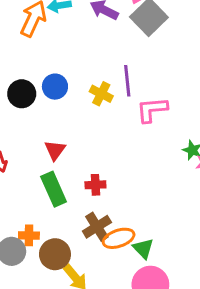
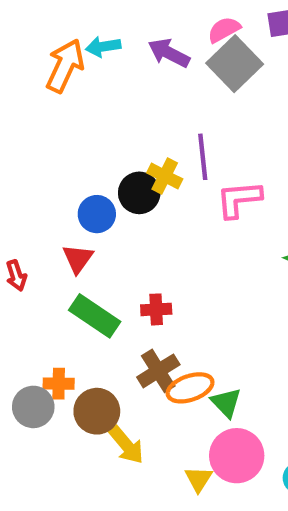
blue circle: (55, 87) -> (97, 214), moved
black circle: (22, 94) -> (139, 193), moved
red triangle: (55, 150) -> (78, 259), moved
green rectangle: (54, 189) -> (95, 316), turned -32

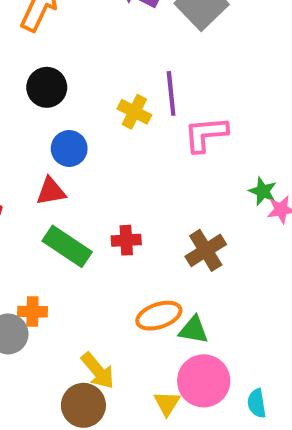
black circle: (139, 193) -> (47, 87), moved
red triangle: (78, 259) -> (51, 191), turned 44
brown cross: (158, 371) -> (206, 250), moved
green triangle: (226, 403) -> (193, 330), turned -36
brown circle: (97, 411) -> (83, 405), moved

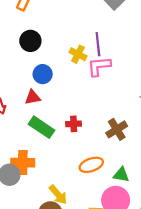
pink L-shape: (206, 134) -> (99, 66), moved
orange cross: (32, 312) -> (23, 163), size x1.5
green triangle: (193, 330) -> (121, 175), moved

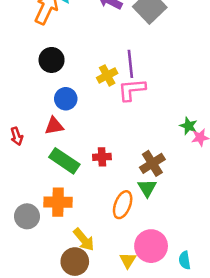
yellow cross: (78, 54) -> (107, 75), turned 35
orange cross: (23, 163) -> (58, 202), moved
orange ellipse: (91, 165) -> (123, 205), turned -50
green triangle: (121, 175) -> (147, 188), moved, turned 49

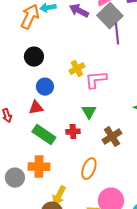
purple line: (130, 64) -> (117, 34), moved
green triangle: (147, 188) -> (89, 112), moved
yellow arrow: (84, 240) -> (59, 196), turned 66

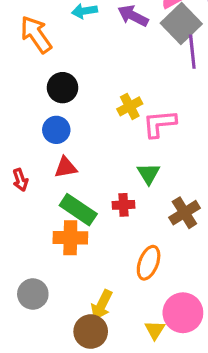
orange arrow: (30, 17) -> (36, 34), moved, turned -60
blue circle: (45, 87) -> (56, 130), moved
orange cross: (39, 167) -> (70, 238), moved
gray circle: (15, 178) -> (33, 294), moved

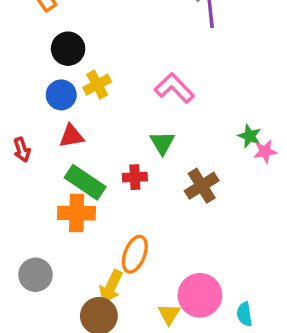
yellow cross: (130, 106) -> (97, 85), moved
pink L-shape: (159, 124) -> (174, 88), turned 51
orange ellipse: (149, 263) -> (135, 254), moved

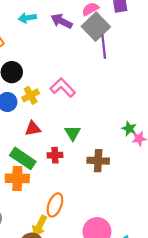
pink L-shape: (174, 88) -> (63, 88), moved
red triangle: (71, 136) -> (33, 129), moved
brown cross: (202, 186) -> (98, 161), turned 35

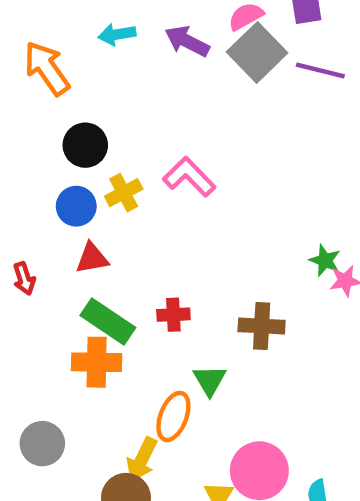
purple line: (104, 47) -> (320, 71), moved, turned -70
red triangle: (33, 129) -> (92, 258), moved
green triangle: (73, 133) -> (210, 380), moved

